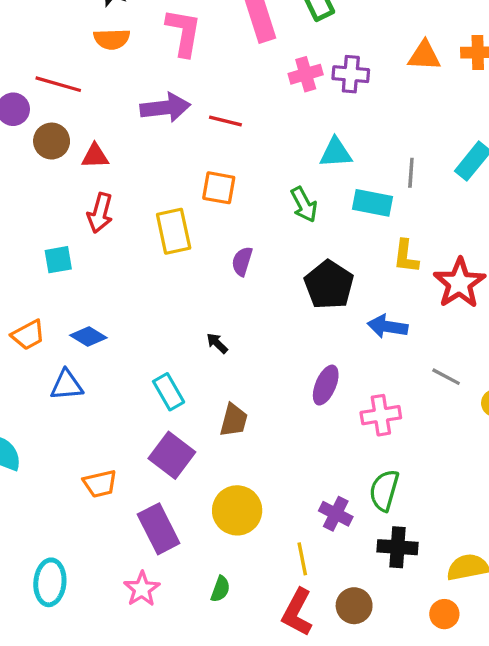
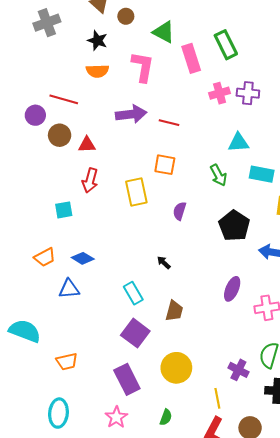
orange trapezoid: (100, 484) -> (67, 361), moved

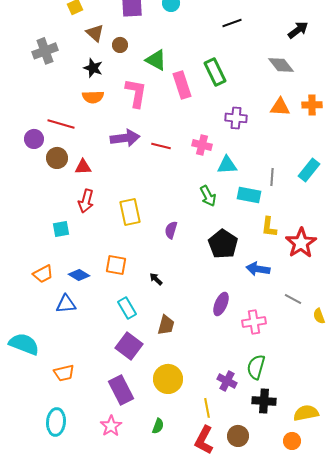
pink cross: (220, 93) -> (202, 145), moved, turned 30
orange square: (165, 165) -> (116, 265), moved

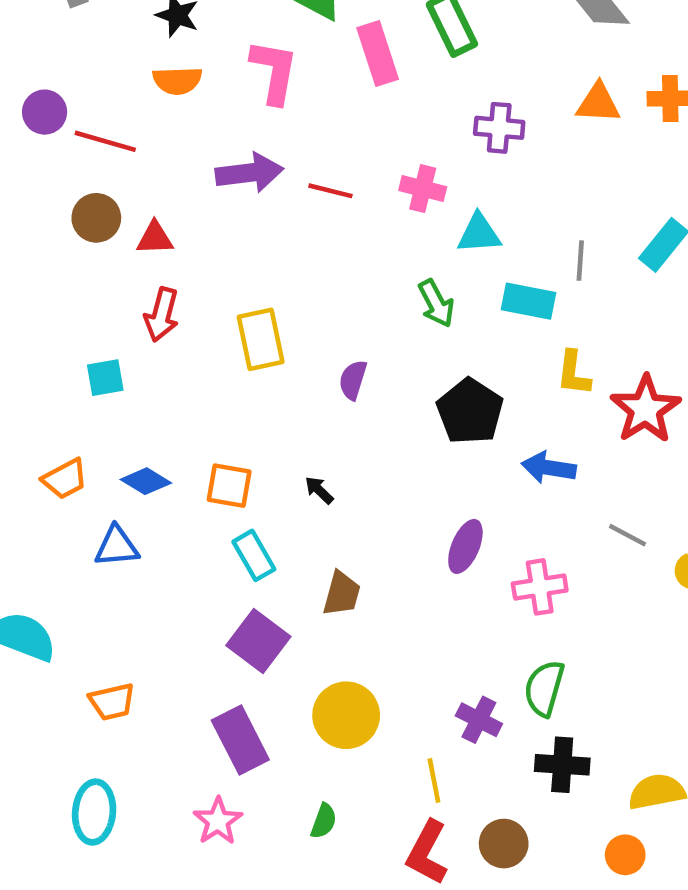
purple circle: (34, 139) -> (45, 112), moved
orange square: (116, 265) -> (229, 486), moved

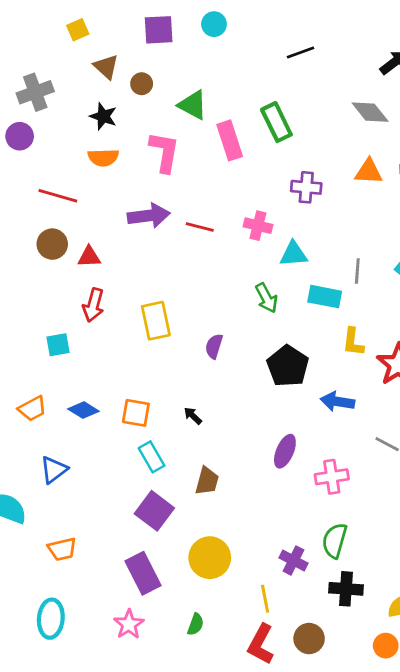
purple circle: (45, 112) -> (20, 136), moved
blue triangle: (117, 546) -> (54, 470), moved, turned -32

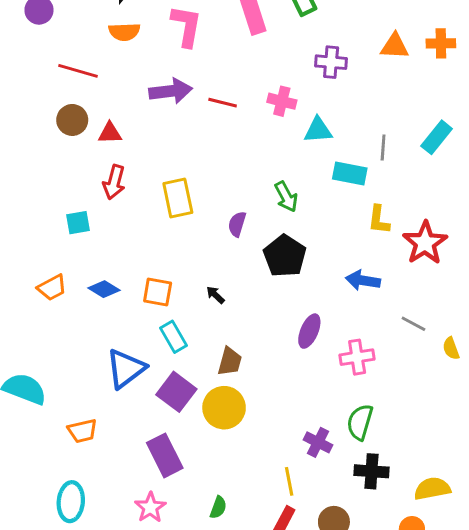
green arrow: (266, 298) -> (286, 197), moved
black pentagon: (288, 366) -> (285, 256), moved
blue triangle: (54, 470) -> (126, 369), moved, size x1.4
yellow circle: (210, 558) -> (224, 408), moved

